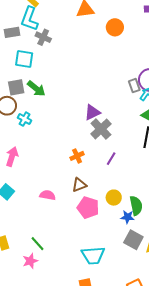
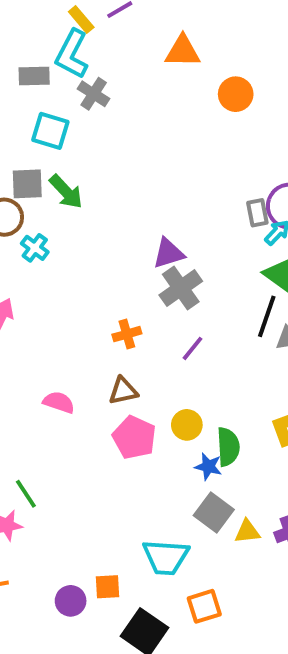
cyan trapezoid: (93, 255) -> (166, 557), moved

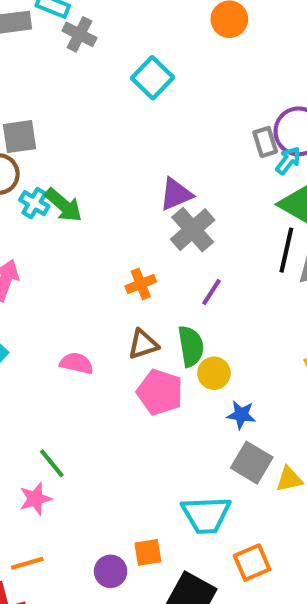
cyan square: (50, 131) -> (153, 78), moved, turned 33
green arrow: (66, 192) -> (63, 205), moved
green semicircle: (228, 447) -> (191, 346), moved

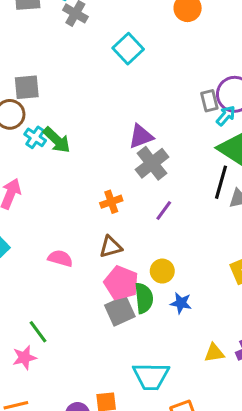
green semicircle: (191, 346) -> (144, 298), moved
gray square: (252, 463) -> (120, 311), moved, turned 32

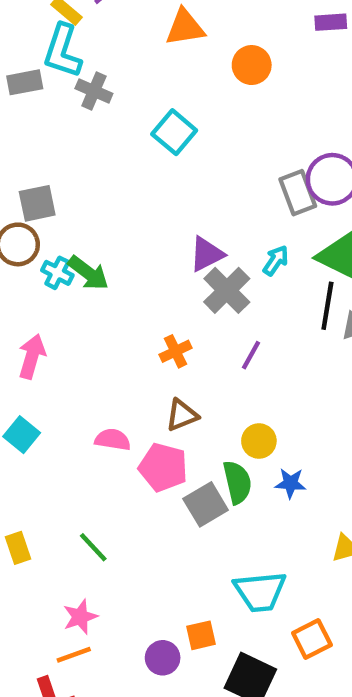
gray rectangle: (209, 101) -> (298, 193), size x1.4
cyan arrow: (226, 116) -> (276, 261), moved
pink pentagon: (121, 283) -> (163, 467), moved
pink star: (24, 358) -> (80, 617), moved

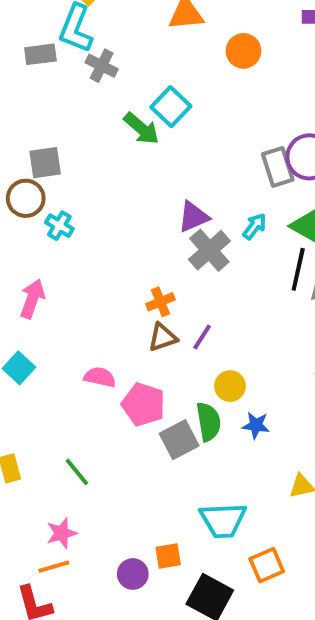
green arrow: (88, 273) -> (141, 128), moved
purple line: (251, 355) -> (202, 337), moved
brown triangle: (182, 415) -> (163, 337), moved

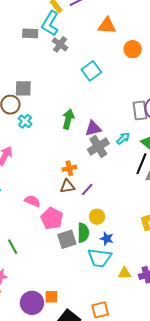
green arrow: (141, 128) -> (68, 119), moved, turned -126
cyan trapezoid: (223, 520) -> (99, 258), moved
purple circle: (133, 574) -> (32, 303), size x1.5

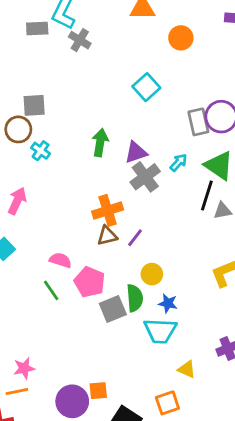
cyan square: (91, 71) -> (146, 87), moved
orange cross: (69, 168) -> (108, 210), size x1.5
green line: (13, 247) -> (51, 290), moved
yellow triangle: (125, 273) -> (187, 369), moved, turned 32

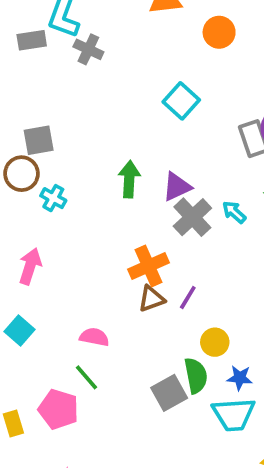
cyan arrow: (179, 162) -> (234, 212), moved, turned -84
pink pentagon: (90, 282) -> (58, 409), moved

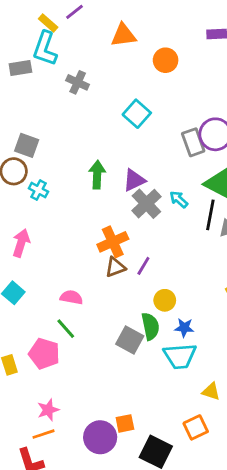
gray cross: (88, 49) -> (78, 82), moved
gray square: (39, 140) -> (27, 145), turned 30
gray square: (169, 393) -> (130, 340), turned -32

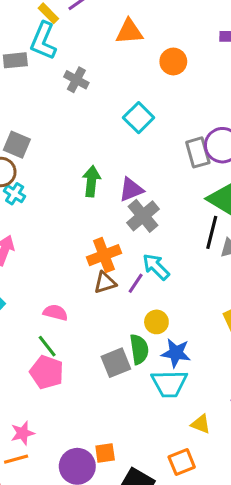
cyan cross: (38, 190) -> (15, 194), moved
cyan arrow: (179, 199) -> (156, 267), moved, size x1.4
blue star: (184, 328) -> (176, 353), size x1.4
gray square: (130, 340) -> (116, 363), turned 36
pink pentagon: (44, 354) -> (47, 372), moved

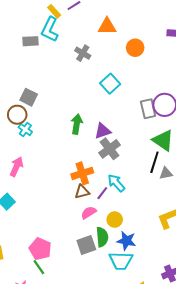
gray cross: (76, 80) -> (83, 53), moved
pink semicircle: (55, 313) -> (89, 213), moved, turned -49
green line: (47, 346) -> (39, 267), moved

